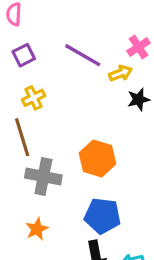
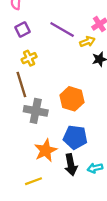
orange star: (37, 229) -> (46, 150), moved, size x1.5

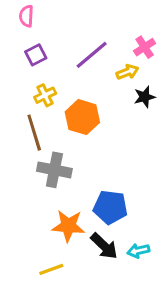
purple line: (62, 30) -> (92, 55), turned -70
orange hexagon: (72, 99) -> (82, 117), moved
orange star: (46, 150) -> (68, 226), turned 30
black arrow: (71, 165) -> (104, 246), turned -35

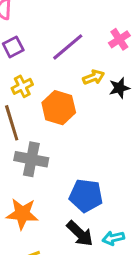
yellow arrow: (127, 72) -> (94, 77), moved
orange star: (68, 226) -> (22, 214), moved

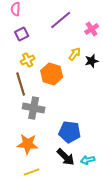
purple line: (68, 47) -> (61, 20), moved
yellow arrow: (94, 77) -> (75, 54), turned -32

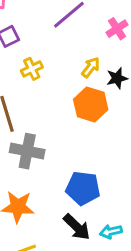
yellow cross: (28, 60) -> (32, 69), moved
orange hexagon: (52, 74) -> (91, 105), moved

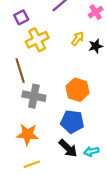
yellow cross: (32, 69) -> (37, 40), size x1.5
orange hexagon: (91, 105) -> (78, 90), moved

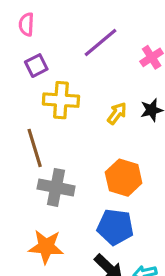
yellow arrow: (78, 39) -> (117, 113), moved
yellow cross: (37, 40) -> (61, 100), turned 30

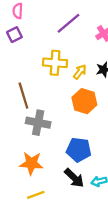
purple square: (36, 66) -> (14, 35), moved
yellow cross: (61, 100) -> (55, 63), moved
orange hexagon: (124, 178) -> (84, 101), moved

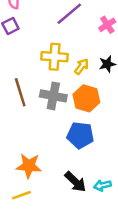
gray cross: (38, 123) -> (53, 96), moved
blue pentagon: (79, 150) -> (80, 135), moved
yellow line: (36, 195) -> (21, 195), moved

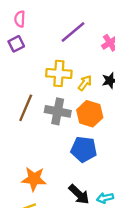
brown line: (20, 92) -> (26, 108), turned 40

